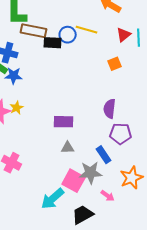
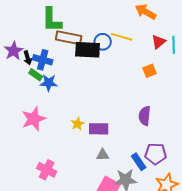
black rectangle: (53, 43) -> (88, 50), size x1.4
yellow star: (17, 108) -> (78, 124), moved
purple pentagon: (121, 134) -> (156, 154), moved

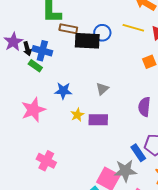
yellow line: (122, 37) -> (133, 28), moved
brown rectangle: (69, 38) -> (68, 29), size x0.7
blue star: (49, 83) -> (63, 91), moved
gray triangle: (103, 155) -> (102, 89), moved, turned -40

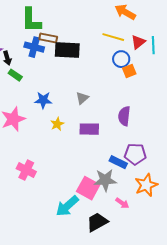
blue circle: (102, 33) -> (121, 59), moved
blue cross: (42, 51) -> (34, 47), moved
purple rectangle: (98, 120) -> (89, 129), moved
blue rectangle: (138, 153) -> (118, 162), turned -30

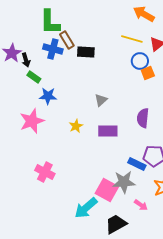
brown rectangle: (48, 38) -> (67, 40), turned 48
black rectangle: (67, 50) -> (86, 52), size x0.7
blue star: (43, 100) -> (48, 96), moved

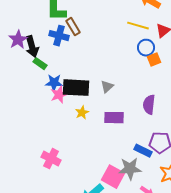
black rectangle: (86, 52) -> (76, 88), moved, size x1.5
black arrow: (26, 60) -> (32, 47), size x1.5
pink star: (32, 121) -> (59, 95), moved, size x0.7

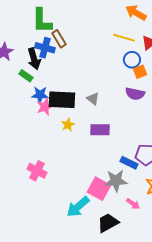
black arrow: (32, 47) -> (34, 59), moved
gray triangle: (107, 87) -> (93, 99), turned -40
purple semicircle: (149, 105) -> (135, 94), moved, turned -84

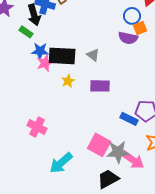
purple semicircle: (135, 94) -> (128, 38), moved
gray star: (116, 181) -> (118, 152), moved
pink arrow: (133, 204) -> (133, 160), size x1.6
cyan arrow: (78, 207) -> (61, 163), moved

